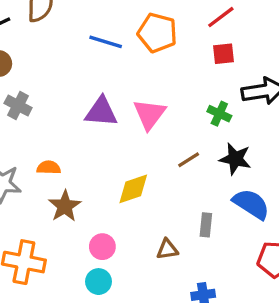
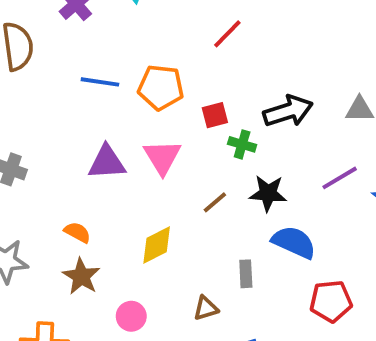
orange pentagon: (157, 33) -> (161, 87), moved
red square: (224, 54) -> (215, 115), moved
orange semicircle: (49, 168) -> (77, 232), moved, turned 35

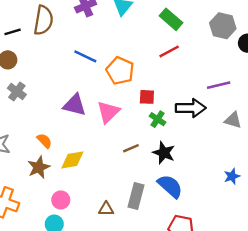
purple line: (340, 178) -> (219, 85), moved
yellow diamond: (157, 245) -> (72, 160), moved
gray rectangle: (246, 274) -> (136, 196), size x1.5

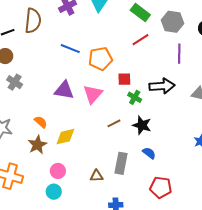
gray hexagon: (223, 26) -> (173, 22), moved
orange pentagon: (120, 71) -> (100, 59), turned -30
purple line: (219, 85) -> (179, 54), moved, turned -72
blue semicircle: (170, 186) -> (149, 153), size x0.6

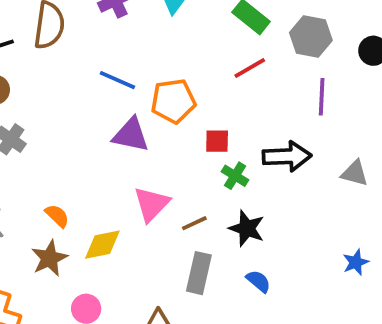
purple triangle: (64, 90) -> (131, 135), moved
pink triangle: (93, 94) -> (152, 204), moved
gray rectangle: (121, 163) -> (199, 273), moved

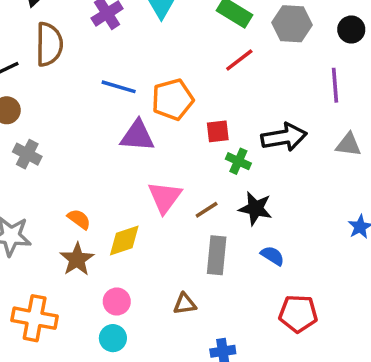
purple line: (322, 97) -> (335, 85), moved

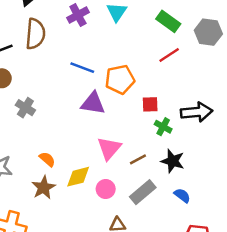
gray cross: (27, 154) -> (25, 108), moved
gray rectangle: (217, 255) -> (143, 192), turned 40
pink circle: (117, 302) -> (106, 189), moved

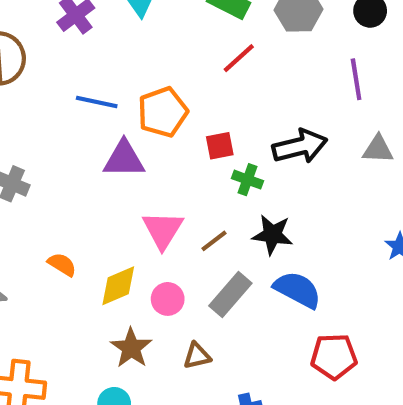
brown star: (44, 188) -> (131, 348), moved
blue semicircle: (182, 195) -> (297, 290), size x1.6

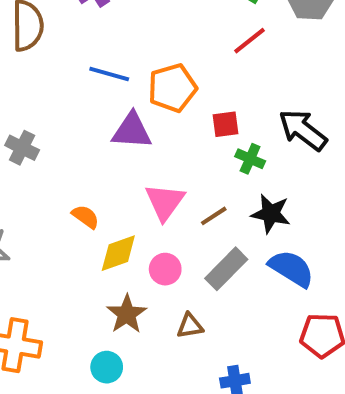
black arrow: (300, 146) -> (303, 130), turned -132
orange semicircle: (62, 264) -> (86, 217), moved

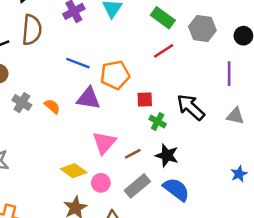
orange semicircle: (86, 217) -> (52, 106), moved
yellow diamond: (118, 253) -> (74, 171), turned 50

